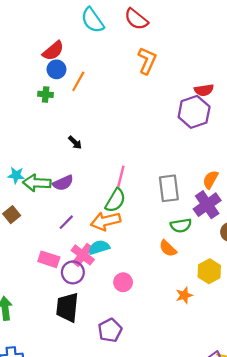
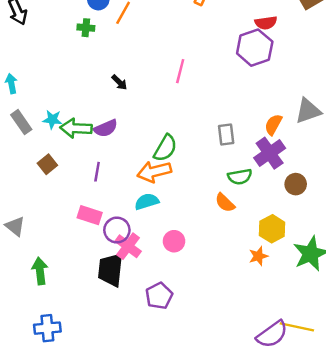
pink line: (121, 176) -> (180, 71), moved
gray rectangle: (169, 188) -> (226, 134), size x0.7
purple line: (66, 222) -> (97, 172), moved, turned -35
pink cross: (83, 255) -> (128, 246), moved
orange star: (184, 295) -> (258, 256), moved

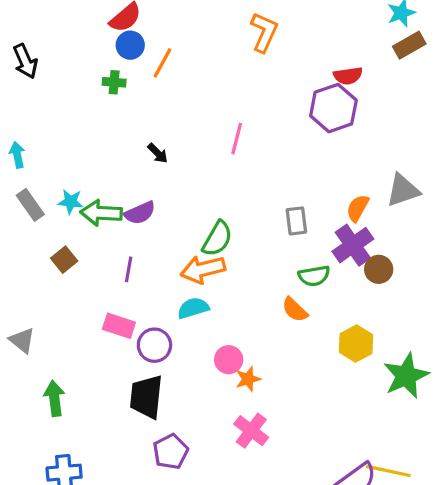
brown circle: (296, 184) -> (379, 269), moved
pink cross: (128, 246) -> (251, 431), moved
orange star: (258, 256) -> (248, 379), moved
purple pentagon: (159, 296) -> (171, 452), moved

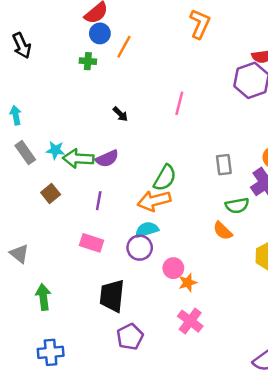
purple circle: (154, 345) -> (140, 248), moved

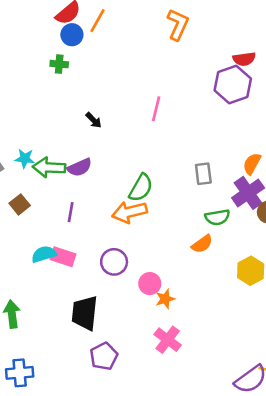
orange line: (124, 47) -> (97, 21), moved
cyan semicircle: (147, 230) -> (44, 254), moved
orange semicircle: (223, 231) -> (202, 244), turned -80

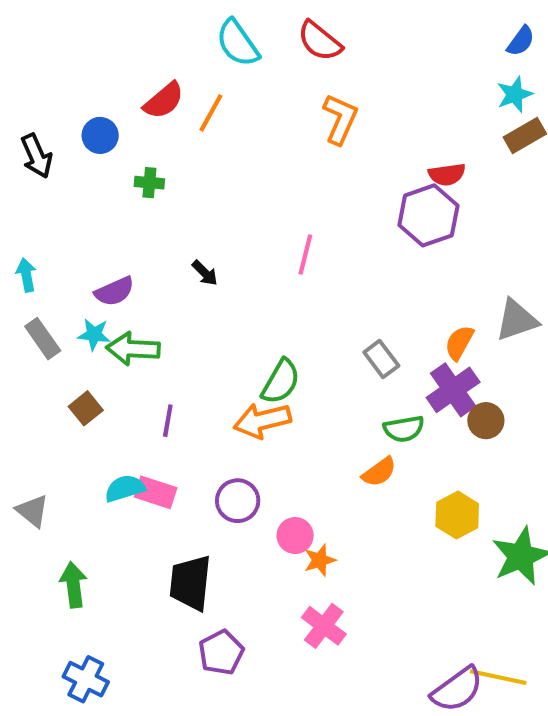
blue circle: (72, 35) -> (100, 135), moved
purple semicircle: (80, 167) -> (115, 291), moved
gray rectangle: (203, 174) -> (381, 359), turned -30
blue cross: (20, 373) -> (86, 679), turned 32

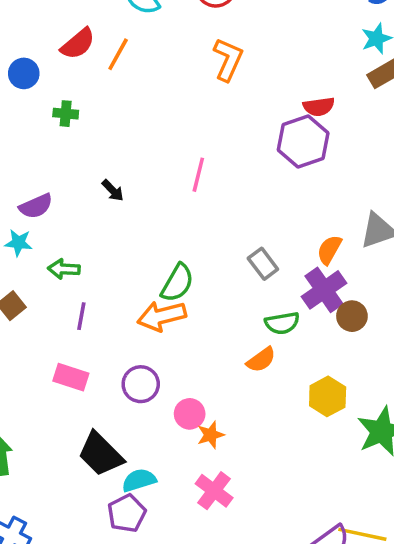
green arrow: (133, 349) -> (64, 269), moved, size x0.7
cyan semicircle: (125, 488) -> (139, 480), moved
black trapezoid: (190, 583) -> (101, 454), turned -51

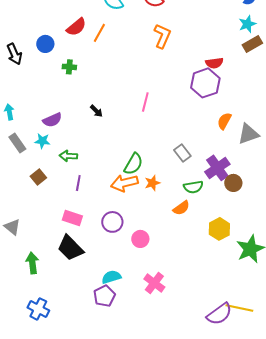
orange semicircle: (329, 250) -> (224, 121), moved
orange star: (211, 435) -> (152, 183), moved
black trapezoid: (101, 454) -> (70, 248), moved

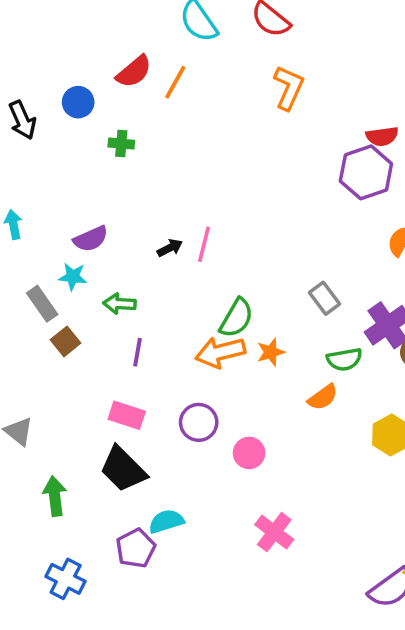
pink line: (145, 102) -> (204, 244), moved
black arrow: (96, 111) -> (170, 248), moved, turned -72
gray rectangle: (17, 143) -> (42, 304), moved
cyan semicircle: (111, 277) -> (166, 521), moved
purple pentagon: (104, 296) -> (136, 548), moved

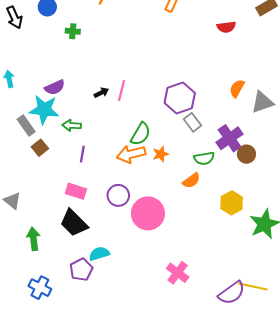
purple hexagon: (366, 172) -> (180, 98), moved
cyan star: (73, 277) -> (44, 110), size x1.8
pink circle: (249, 453) -> (148, 213), size x1.8
pink cross: (274, 532) -> (178, 273), moved

